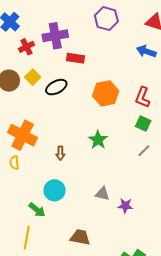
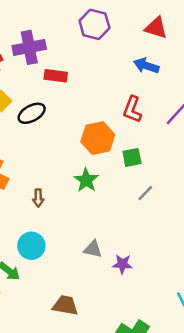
orange hexagon: (106, 93) -> (98, 138), moved
red L-shape: (143, 97) -> (132, 109), moved
green square: (143, 123) -> (132, 157), moved, turned -35

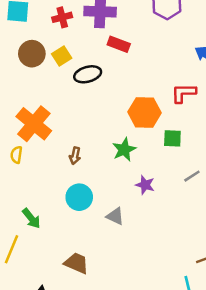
red L-shape: (132, 109) -> (184, 93), turned 55
gray line: (145, 193) -> (192, 176), moved
cyan circle: (31, 246) -> (79, 197), moved
purple star: (122, 264) -> (145, 185), moved

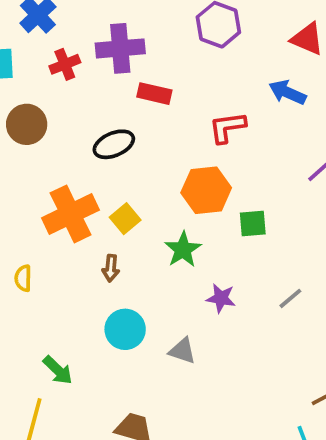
yellow square: (62, 56) -> (125, 219), moved
red L-shape: (184, 93) -> (227, 127), moved
orange cross: (34, 124) -> (71, 214), moved, turned 32
gray line: (192, 176) -> (290, 298), moved

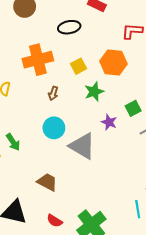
yellow square: (125, 219) -> (78, 66), moved
green square: (253, 223) -> (133, 108), moved, turned -35
gray triangle: (182, 351) -> (82, 146), size x1.8

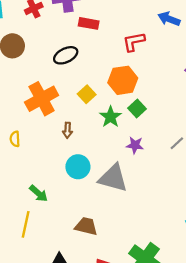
green square: (133, 108) -> (137, 109), moved

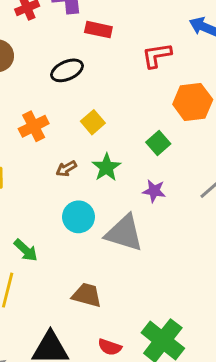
orange hexagon: (123, 80) -> (193, 102), moved
orange cross: (42, 99) -> (34, 126), size x0.7
green star: (111, 117) -> (106, 167), moved
brown arrow: (67, 130) -> (66, 169), turned 56

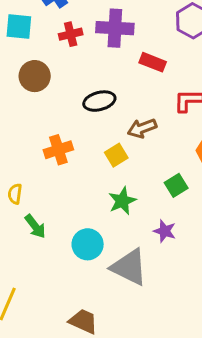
red rectangle: (98, 30) -> (153, 62), moved
brown arrow: (66, 169) -> (142, 128), moved, size x1.4
green arrow: (26, 250) -> (35, 226), moved

